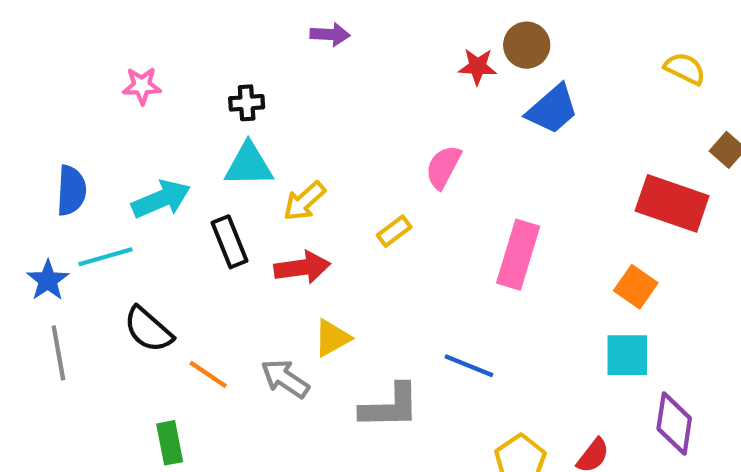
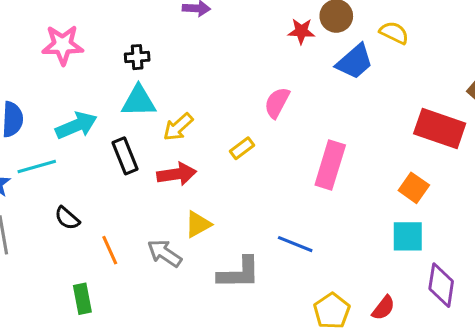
yellow semicircle: (685, 69) -> (394, 33), moved
pink star: (142, 86) -> (63, 45), size x1.5
black semicircle: (148, 329) -> (67, 218), size x0.7
orange line: (208, 374) -> (110, 250), turned 32

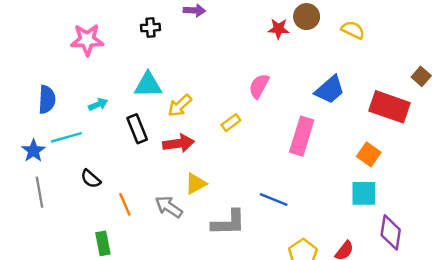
black cross: (137, 57) -> (150, 28), moved
blue trapezoid: (355, 62) -> (330, 90), moved
cyan arrow: (76, 125) -> (98, 104), size x0.6

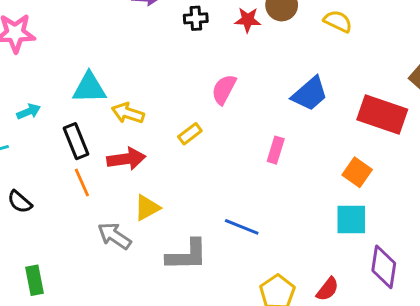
black cross: (150, 28) -> (196, 18), moved
yellow arrow: (180, 106) -> (128, 113), turned 60
pink rectangle: (302, 136) -> (276, 150), size x0.6
orange line: (125, 204) -> (82, 183), moved

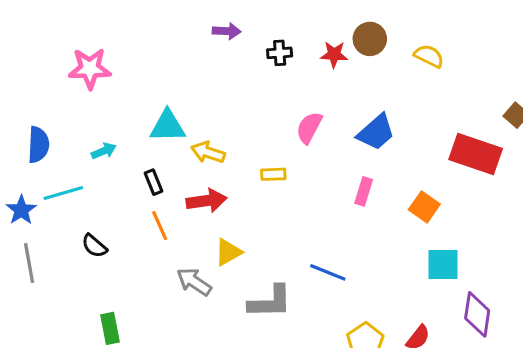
blue trapezoid: (310, 94) -> (376, 132), moved
yellow rectangle: (190, 134) -> (273, 174), turned 35
black rectangle: (76, 141) -> (154, 182), size x0.7
orange square: (357, 172) -> (424, 207), moved

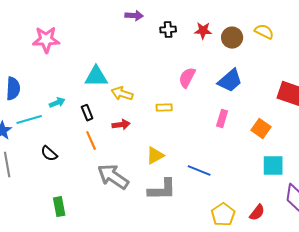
brown circle: (370, 39) -> (232, 38), moved
cyan arrow: (104, 151) -> (57, 103), moved
red arrow: (206, 201) -> (121, 125), size x0.7
yellow triangle: (228, 252) -> (155, 156), moved
gray arrow: (194, 282) -> (113, 177), size x1.4

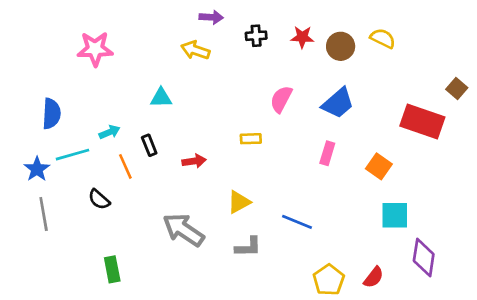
cyan triangle: (96, 77) -> (161, 98), size x0.7
yellow arrow: (122, 94) -> (195, 50), moved
orange line: (91, 141) -> (125, 166), moved
gray L-shape: (162, 190) -> (248, 247), size x0.7

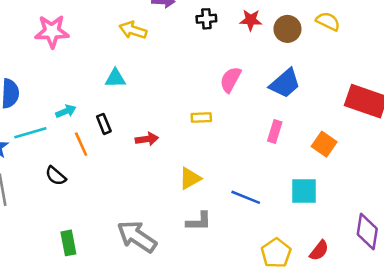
yellow arrow: (195, 50) -> (133, 30), moved
cyan square: (395, 215) -> (304, 191), moved
gray arrow: (183, 230) -> (137, 237), moved

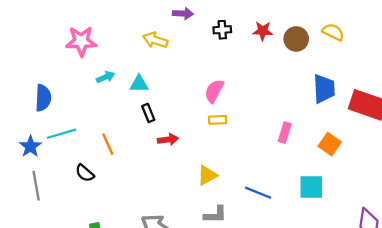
pink semicircle: (230, 80) -> (214, 91), moved
blue trapezoid: (285, 83) -> (324, 89), moved, turned -52
cyan arrow: (66, 111) -> (106, 77), moved
black rectangle: (104, 124) -> (148, 113), moved

